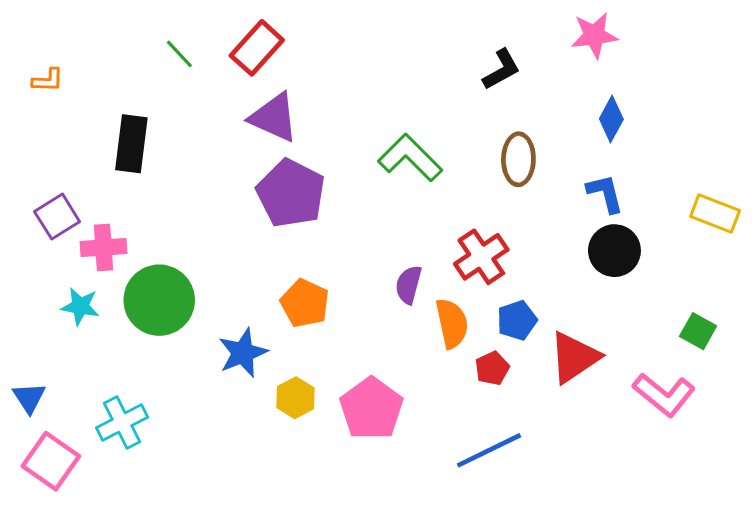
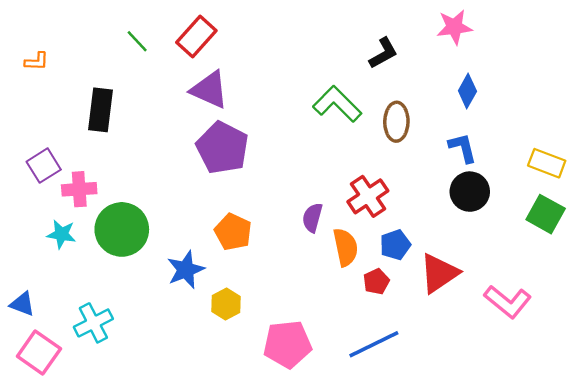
green L-shape: (410, 158) -> (337, 104), moved
green square: (698, 331) -> (546, 214), moved, size x1.4
blue triangle: (29, 398) -> (22, 304), turned -36
pink pentagon: (371, 409) -> (288, 344), moved, turned 30

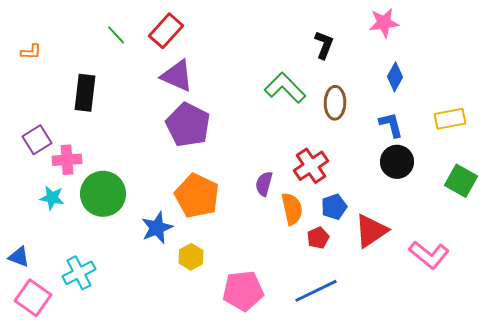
black L-shape: (383, 53) -> (324, 45), turned -40
yellow rectangle: (547, 163) -> (450, 119), moved, turned -32
orange pentagon: (233, 232) -> (197, 196), size x1.4

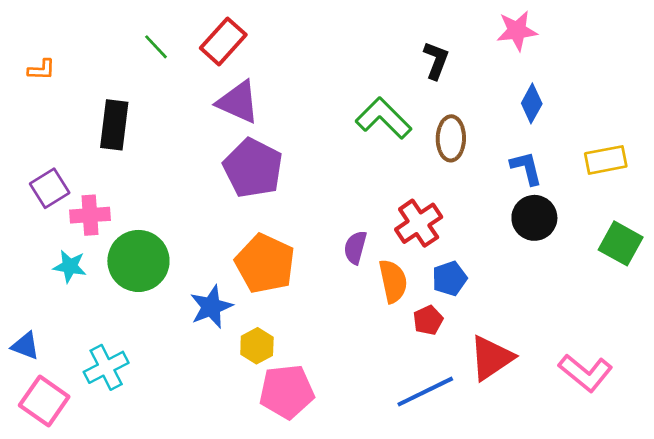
red triangle: (371, 231) -> (491, 358), moved
pink L-shape: (429, 255) -> (586, 373), moved
pink pentagon: (243, 291) -> (287, 392), moved

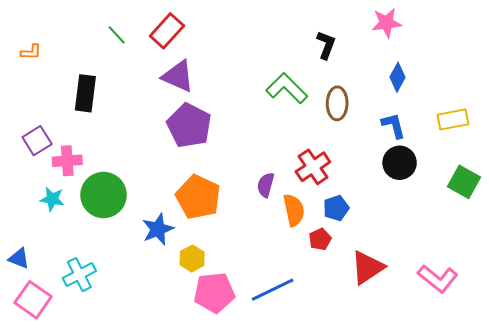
blue line: (425, 392) -> (273, 290), moved

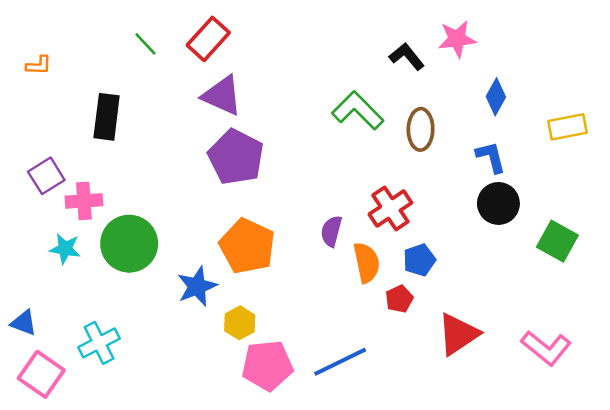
pink star: (386, 23) -> (457, 39), moved
black L-shape: (326, 45) -> (407, 57), turned -60
yellow rectangle: (453, 119) -> (568, 127), moved
green square: (464, 182) -> (557, 241), moved

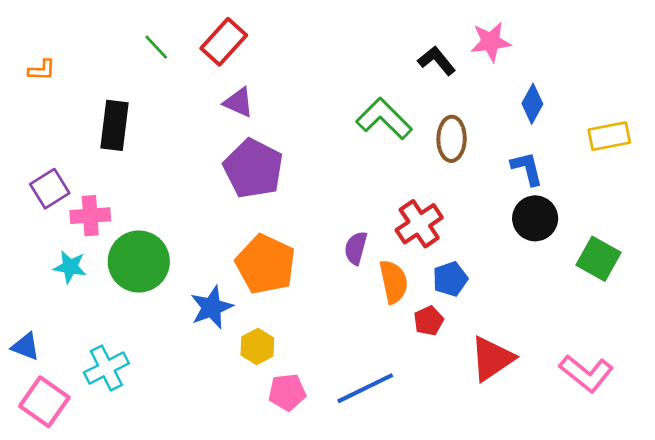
purple triangle: (222, 95) -> (239, 102), size x0.7
pink pentagon: (267, 365) -> (287, 392), size x0.7

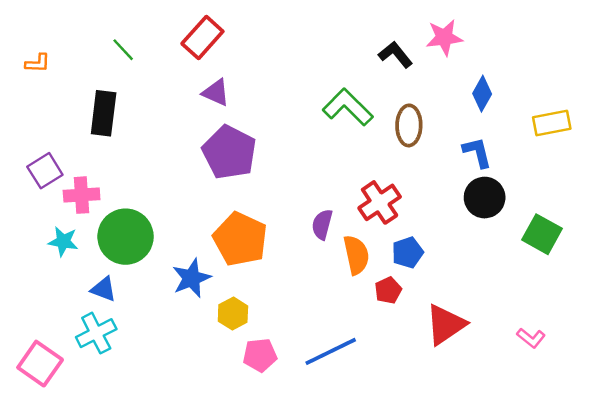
green line: (156, 47) -> (123, 50), moved
blue triangle: (26, 346) -> (104, 289), moved
pink L-shape: (586, 373) -> (531, 338), size x0.6

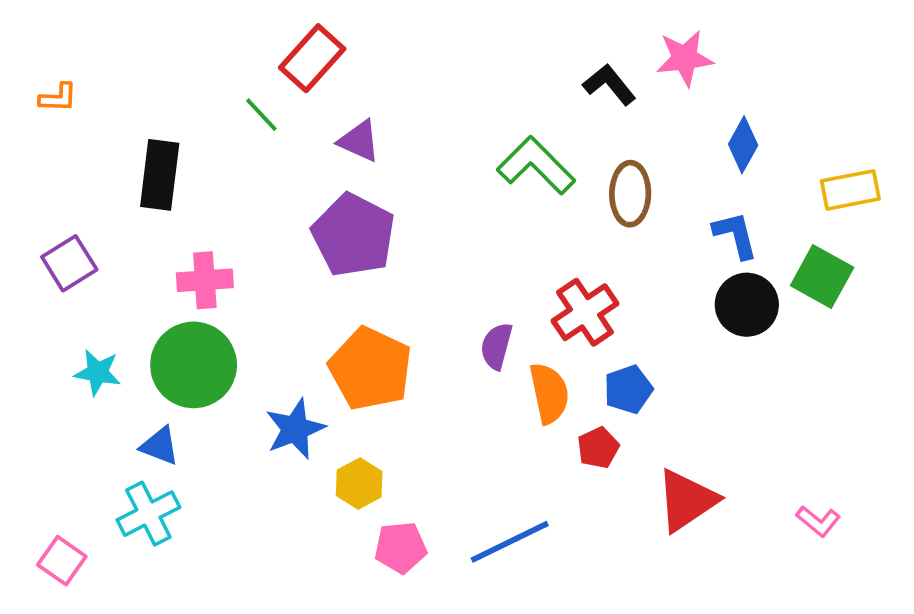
green line: (123, 50) -> (261, 115), moved
purple triangle: (216, 92) -> (359, 141), moved
pink cross: (82, 195) -> (205, 280), moved
green square: (542, 234) -> (822, 276), moved
pink square: (40, 364) -> (62, 561), size x0.7

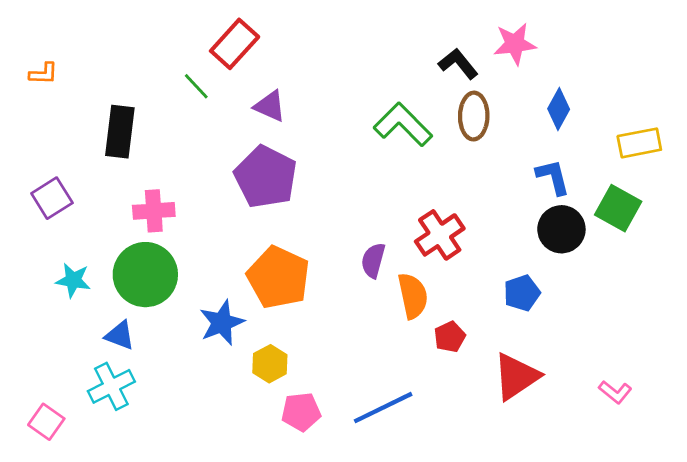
brown ellipse: (630, 194) -> (474, 116), moved
blue pentagon: (628, 389) -> (522, 293), moved

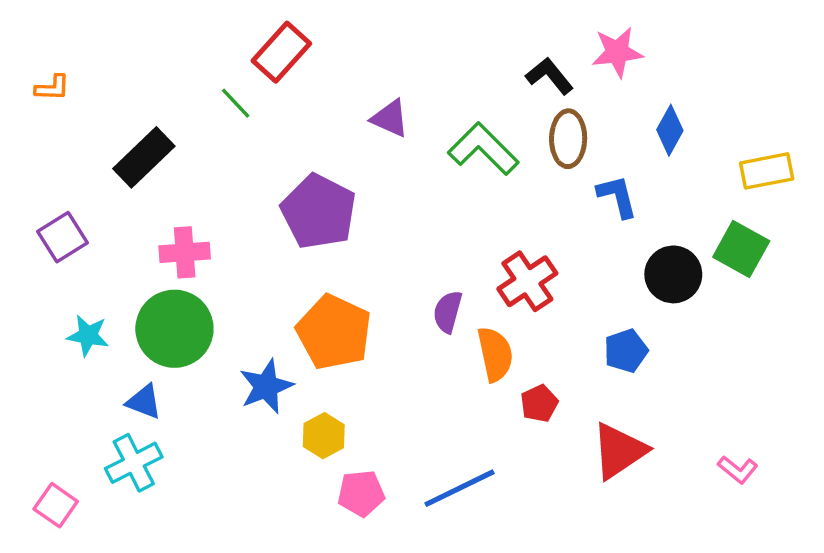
purple triangle: (270, 106) -> (390, 118), moved
black rectangle: (120, 132) -> (144, 157), turned 39
blue L-shape: (553, 177) -> (617, 196), moved

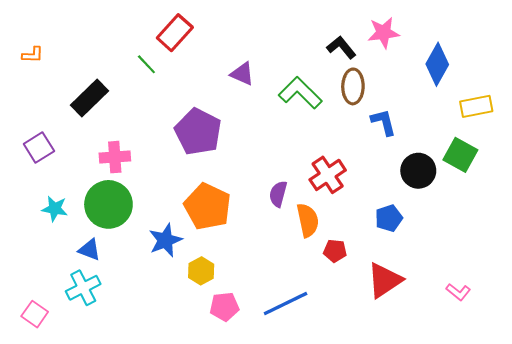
blue diamond: (670, 130) -> (437, 64), moved, size x1.4
red pentagon: (539, 403) -> (335, 251), turned 30

